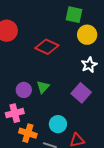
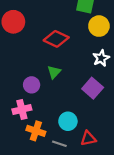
green triangle: (43, 87) -> (54, 72), moved

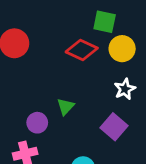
red diamond: (56, 39) -> (82, 50), moved

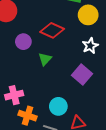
red diamond: (82, 50) -> (52, 30), moved
purple circle: (37, 123) -> (23, 42), moved

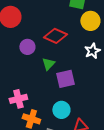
purple square: (82, 75) -> (65, 79), moved, turned 36

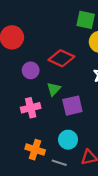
pink cross: (18, 99) -> (31, 108), moved

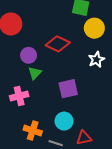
green triangle: (54, 89) -> (35, 73), moved
pink cross: (31, 108) -> (19, 96), moved

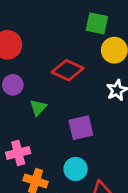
purple circle: (29, 55) -> (13, 85), moved
pink cross: (19, 96) -> (18, 153), moved

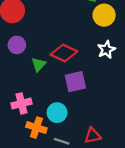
red diamond: (68, 70) -> (64, 53), moved
cyan circle: (76, 169) -> (57, 113), moved

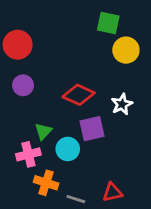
white star: (106, 50) -> (122, 104), moved
green triangle: (39, 64) -> (43, 131), moved
cyan circle: (57, 113) -> (68, 149), moved

